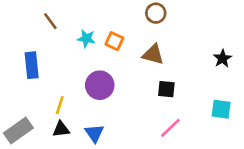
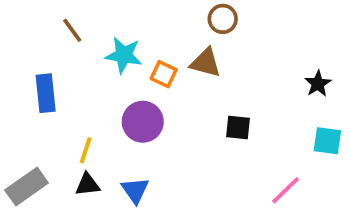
cyan star: (86, 38) -> (124, 55), size x1.4
orange square: (114, 41) -> (164, 74), moved
brown triangle: (153, 54) -> (206, 63), moved
cyan square: (221, 109) -> (327, 141), moved
pink line: (170, 128) -> (286, 190), moved

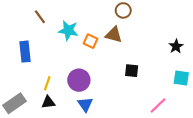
purple circle: (143, 122) -> (79, 80), moved
blue triangle: (135, 190) -> (85, 104), moved

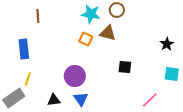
brown line: (40, 17) -> (38, 16), turned 32
cyan star: (68, 31) -> (91, 14), moved
yellow line: (47, 83) -> (28, 79), moved
black triangle: (48, 102) -> (54, 100), moved

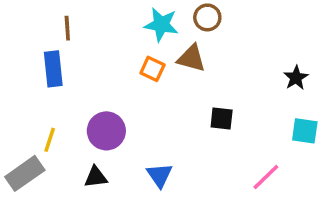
blue rectangle: (24, 49) -> (53, 69), moved
purple circle: (75, 76) -> (106, 131), moved
blue triangle: (81, 99) -> (160, 175), moved

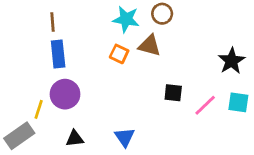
blue rectangle: (53, 69) -> (58, 54), moved
black star: (296, 78) -> (231, 61), size x1.4
purple circle: (106, 131) -> (65, 94), moved
pink line: (266, 177) -> (205, 105), moved

